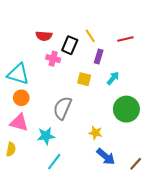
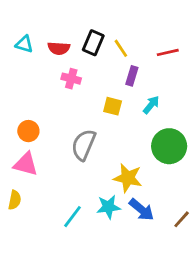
black rectangle: (70, 45) -> (93, 43), moved
cyan triangle: (18, 74) -> (24, 44), moved, size x0.6
yellow star: (95, 133) -> (128, 178), size x1.5
cyan star: (46, 136) -> (108, 207), moved

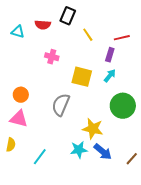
black rectangle: (93, 43) -> (68, 16), moved
red semicircle: (59, 48) -> (43, 25), moved
purple rectangle: (132, 76) -> (110, 55), moved
yellow square: (113, 106) -> (82, 77), size x1.5
cyan line: (73, 217) -> (40, 157), moved

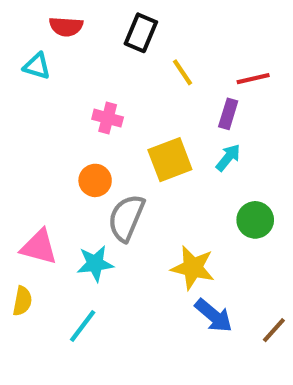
red semicircle: (43, 25) -> (66, 27), moved
yellow square: (82, 77) -> (170, 160), turned -35
orange circle: (21, 95) -> (95, 180), moved
green circle: (123, 106) -> (255, 220), size x0.7
cyan star: (79, 150) -> (95, 264), moved

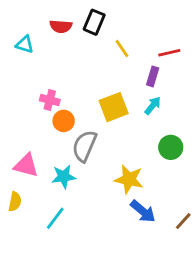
red semicircle: (66, 27) -> (61, 26), moved
pink cross: (108, 118) -> (50, 100), moved

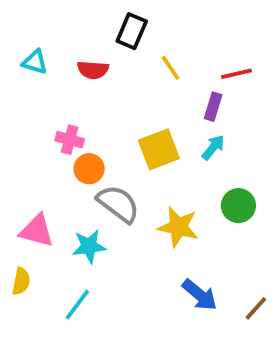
red semicircle: (61, 26) -> (93, 70), moved
gray semicircle: (84, 146) -> (118, 204), turned 104
yellow star: (129, 179) -> (178, 227), moved

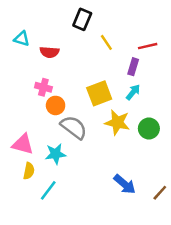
red semicircle: (93, 70) -> (49, 52), moved
yellow star: (178, 227) -> (117, 122), moved
yellow semicircle: (21, 281) -> (29, 171), moved

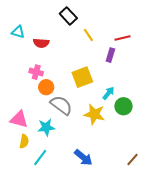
black rectangle: (82, 19) -> (68, 16), turned -66
cyan arrow: (133, 92) -> (108, 93), moved
yellow star: (117, 122) -> (94, 114), moved
blue arrow: (125, 184) -> (83, 157), moved

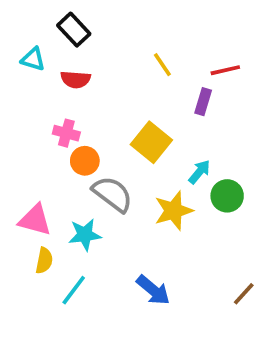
black rectangle: (68, 16) -> (74, 30), moved
yellow square: (82, 77) -> (151, 142), turned -30
yellow star: (94, 114) -> (174, 211), turned -30

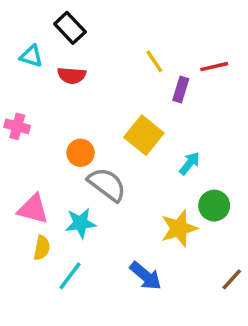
purple rectangle: (203, 102) -> (181, 89), moved
pink cross: (66, 133) -> (17, 126), moved
green circle: (227, 196) -> (214, 206), moved
yellow star: (174, 211) -> (179, 228), moved

